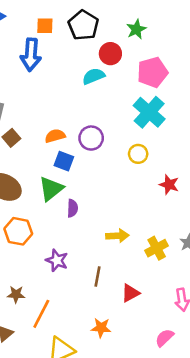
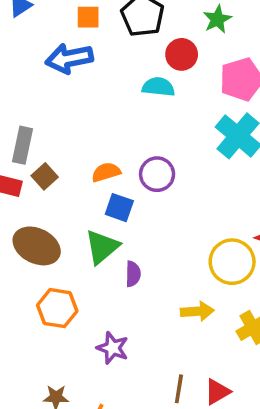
blue arrow: (31, 55) -> (69, 58), turned 76
cyan semicircle: (93, 76) -> (158, 87), turned 30
yellow circle: (138, 154) -> (232, 262), moved, size x1.6
brown line: (97, 277) -> (179, 389), moved

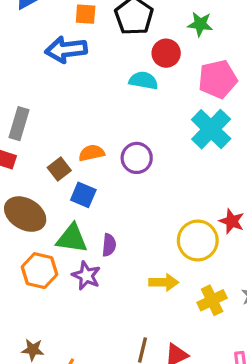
green star: (217, 19) -> (200, 24), turned 30
brown square: (45, 176) -> (59, 169), moved
blue square: (119, 208) -> (83, 195), moved
green triangle: (102, 247) -> (72, 238), moved, turned 44
purple star: (113, 348) -> (86, 276), moved

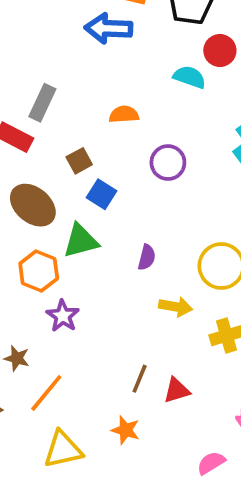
orange semicircle: (92, 153) -> (124, 114), moved
green triangle: (72, 238) -> (81, 241), turned -32
purple semicircle: (109, 245) -> (147, 257), moved
purple star: (86, 276) -> (63, 316), moved

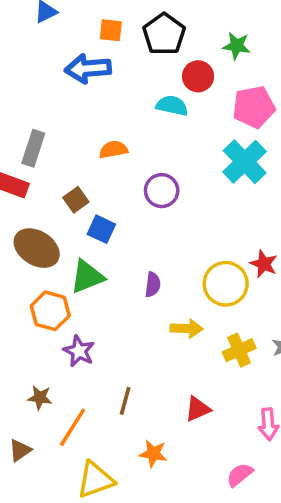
brown line: (140, 379) -> (125, 401), moved

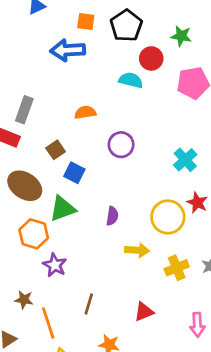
cyan cross: (245, 162) -> (185, 160), moved, size x0.7
orange line: (72, 427) -> (48, 323), turned -52

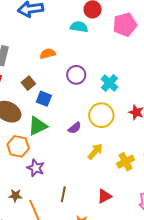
cyan cross: (185, 160) -> (109, 83), moved
purple semicircle: (112, 216) -> (75, 128), turned 48
yellow circle: (168, 217) -> (101, 115), moved
yellow arrow: (137, 250) -> (95, 151), turned -48

